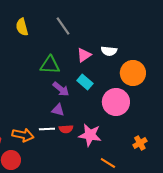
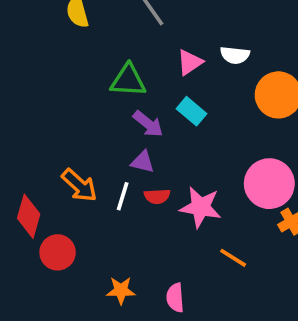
pink circle: (116, 102) -> (269, 184), moved
white line: (47, 129) -> (123, 196), turned -70
orange arrow: (23, 135) -> (79, 185), moved, turned 30

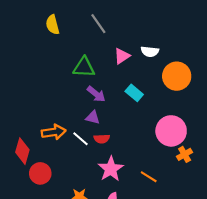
cyan rectangle: (191, 111) -> (134, 93), moved
orange arrow: (79, 185) -> (54, 132), turned -50
white line: (123, 196) -> (81, 139), turned -66
pink star: (201, 207) -> (111, 169), moved, turned 30

